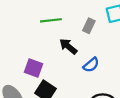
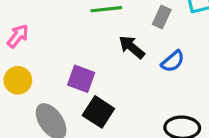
blue semicircle: (91, 65) -> (173, 61), moved

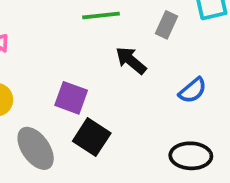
blue semicircle: (173, 61) -> (193, 90), moved

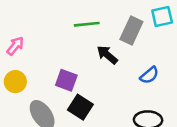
gray rectangle: (166, 25) -> (131, 31), size x1.5

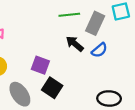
green line: (87, 24) -> (69, 15), moved
blue semicircle: (149, 75) -> (99, 50), moved

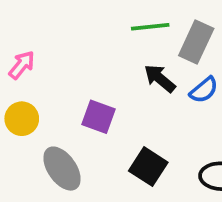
black square: (52, 88) -> (148, 167), moved

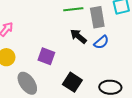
gray rectangle: (196, 42) -> (97, 17), turned -35

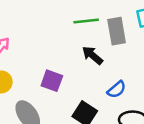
blue semicircle: (101, 42) -> (117, 90), moved

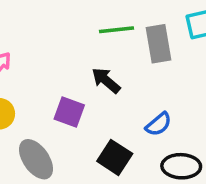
black arrow: (92, 55) -> (106, 80), moved

